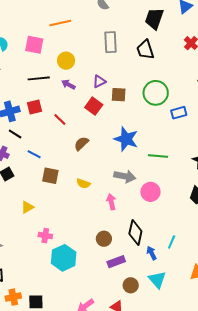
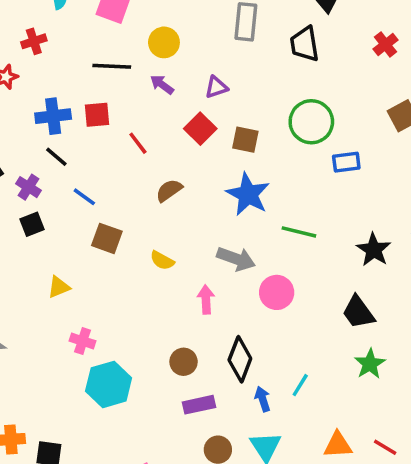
brown square: (119, 95) -> (245, 140), moved

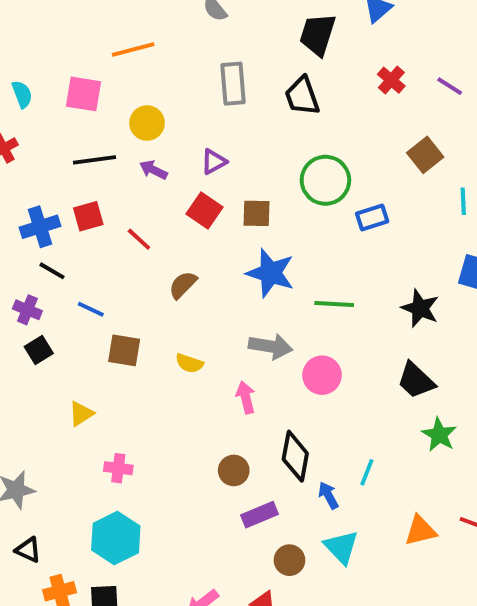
cyan hexagon: (109, 384) -> (116, 538), moved

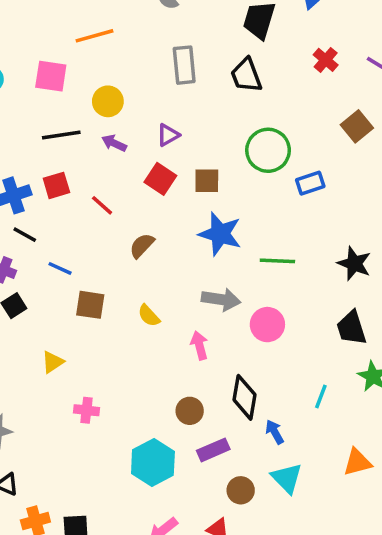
yellow semicircle: (189, 363) -> (149, 316), turned 30
black trapezoid: (416, 380) -> (351, 328), turned 30
cyan line: (367, 472) -> (321, 397), moved
cyan hexagon: (116, 538) -> (153, 463), moved

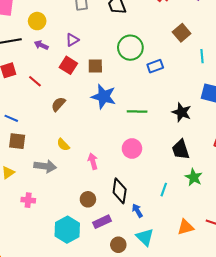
gray arrow: (221, 299) -> (45, 166), moved
brown square: (90, 305) -> (17, 141), moved

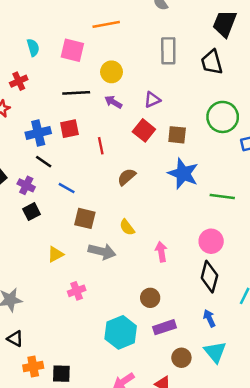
red line: (35, 81) -> (101, 146), turned 32
brown square: (17, 141) -> (85, 218), moved
black diamond: (120, 191) -> (209, 277), moved
pink cross: (28, 200) -> (77, 291), turned -32

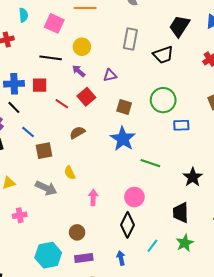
black trapezoid: (212, 62) -> (163, 55), turned -105
red square: (144, 130) -> (86, 97), moved
red line: (101, 146) -> (62, 104), turned -56
brown square: (85, 218) -> (44, 151), moved, turned -36

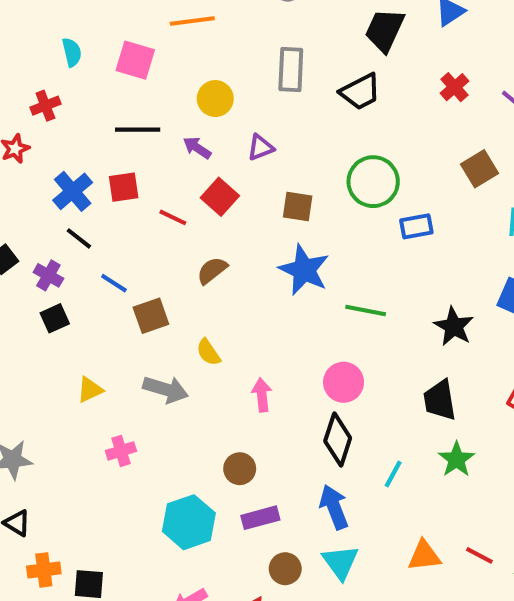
yellow circle: (82, 47) -> (215, 99), moved
blue cross: (14, 84) -> (73, 191), turned -30
blue arrow: (121, 258) -> (334, 507), size x1.5

